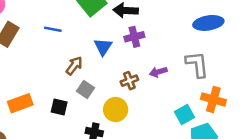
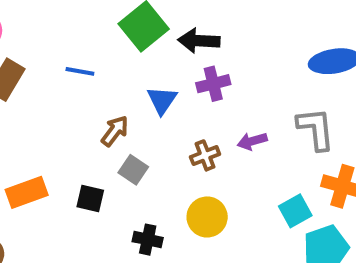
yellow circle: (116, 110) -> (207, 217), moved

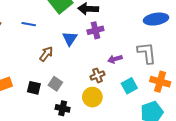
brown cross: (205, 155) -> (97, 75), moved
gray square: (133, 170) -> (55, 84), moved
cyan square: (295, 211) -> (129, 86), moved

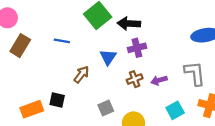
brown cross: (97, 75) -> (135, 79), moved
gray square: (55, 84) -> (106, 108), moved, turned 32
black square: (34, 88) -> (57, 100), moved

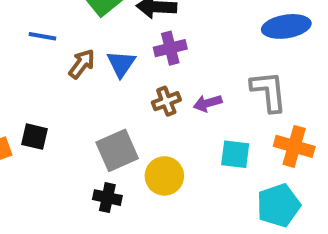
brown arrow: (81, 74) -> (82, 64), moved
gray square: (106, 108) -> (117, 150), size x1.5
cyan square: (175, 110) -> (235, 154), turned 36

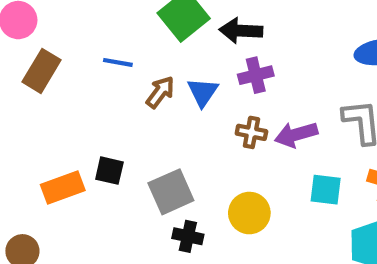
brown cross: (166, 101) -> (251, 132), turned 32
purple arrow: (208, 103) -> (296, 135), size x1.4
gray square: (117, 150) -> (171, 192), moved

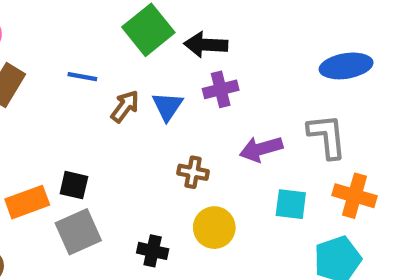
brown cross: (251, 132) -> (193, 172), moved
gray square: (171, 192) -> (78, 232), moved

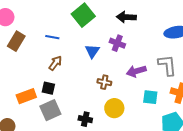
black arrow: (206, 45) -> (126, 17), moved
purple cross: (221, 89) -> (117, 43), turned 35
brown arrow: (125, 106) -> (55, 63), moved

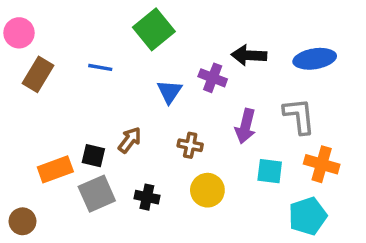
black arrow: (126, 17) -> (249, 55), moved
brown arrow: (55, 63) -> (130, 140), moved
purple arrow: (136, 71) -> (245, 126), turned -60
black cross: (85, 119) -> (147, 197), moved

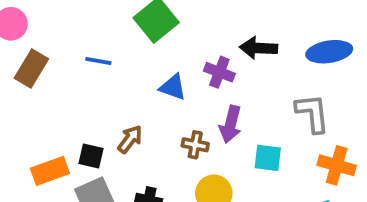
blue triangle: (169, 92) -> (173, 87), turned -44
purple arrow: (245, 126) -> (231, 124), moved
cyan square: (270, 171) -> (268, 158), moved

